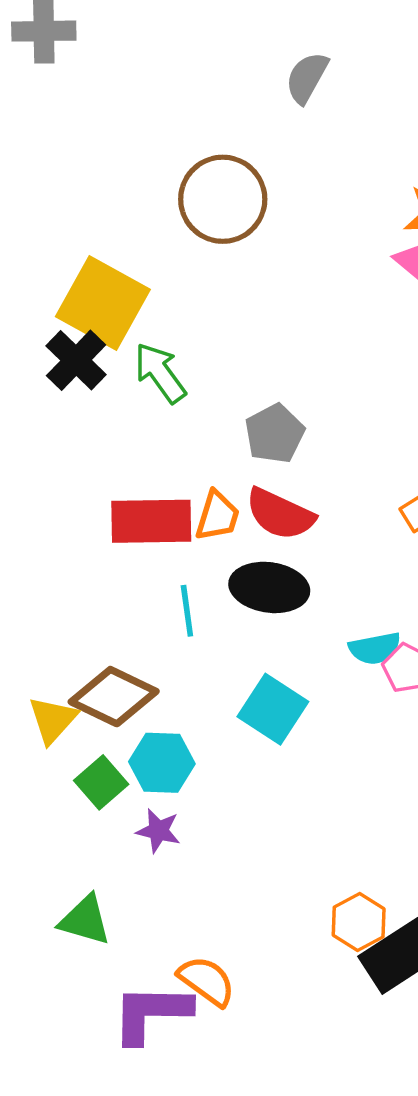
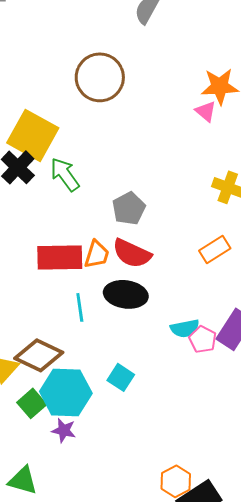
cyan square: (273, 709) -> (121, 377), moved, size x0.7
cyan hexagon: (162, 763) -> (66, 392), size x1.4

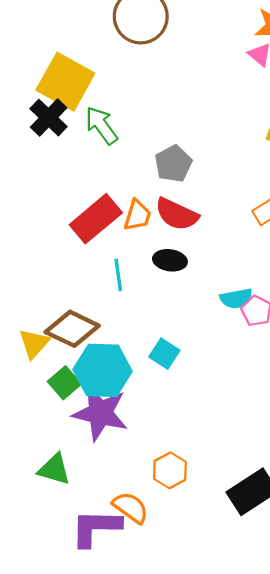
red rectangle: (60, 257) -> (96, 219), turned -39
black ellipse: (126, 294) -> (170, 260), size x0.7
purple star: (64, 430) -> (100, 413), size x2.0
orange hexagon: (176, 481) -> (170, 470), moved

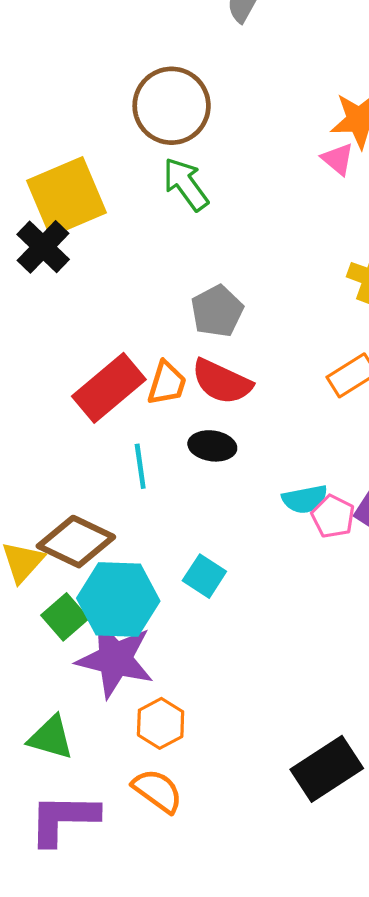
yellow square: (65, 82) -> (67, 197), turned 38
green arrow: (101, 125) -> (186, 184), moved
orange hexagon: (170, 470) -> (161, 723), moved
purple L-shape: (96, 528) -> (63, 819), moved

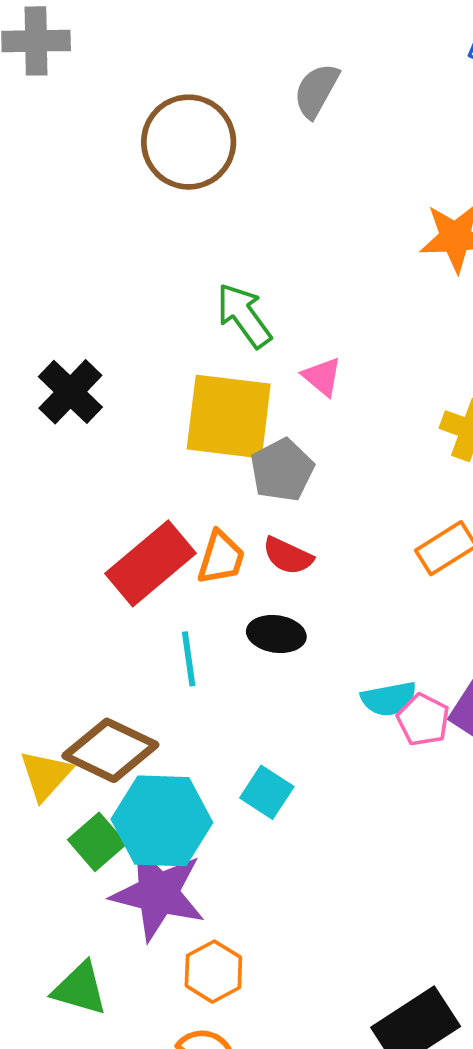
brown circle: (172, 106) -> (189, 142), moved
pink triangle: (338, 159) -> (322, 377), moved
yellow square: (67, 197) -> (229, 417), moved, turned 30
red semicircle: (222, 382) -> (288, 556), size x0.7

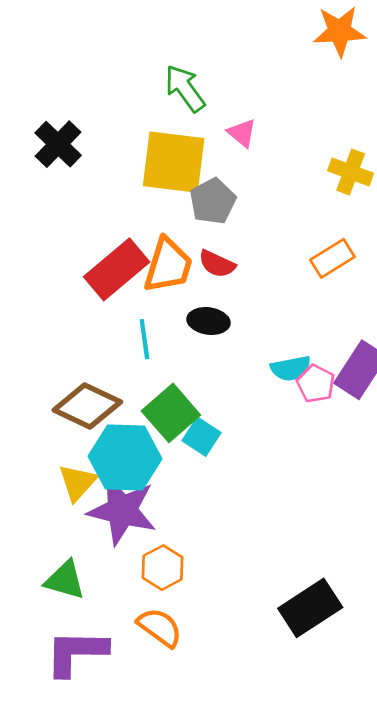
orange trapezoid: (221, 558) -> (168, 265), size x1.4
yellow triangle: (46, 775) -> (78, 483), moved
green square: (97, 842) -> (171, 413), moved, size x1.4

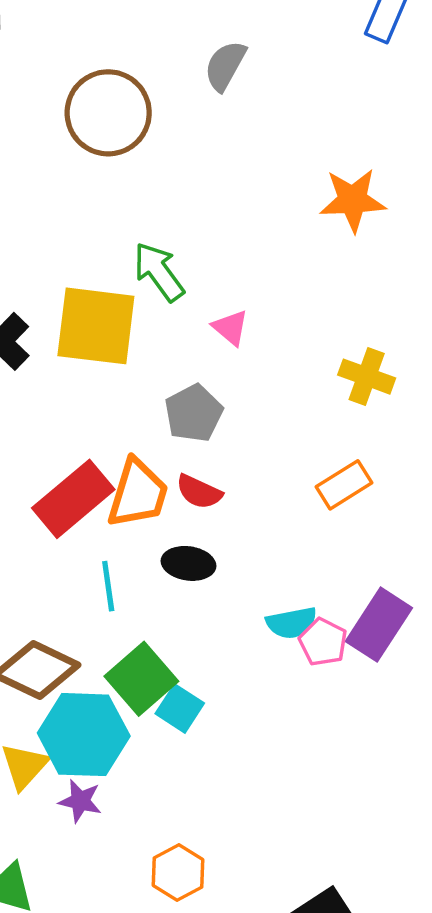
yellow square: (174, 162) -> (96, 326), moved
purple star: (122, 510) -> (80, 801), size x0.5
orange hexagon: (163, 568) -> (178, 873), moved

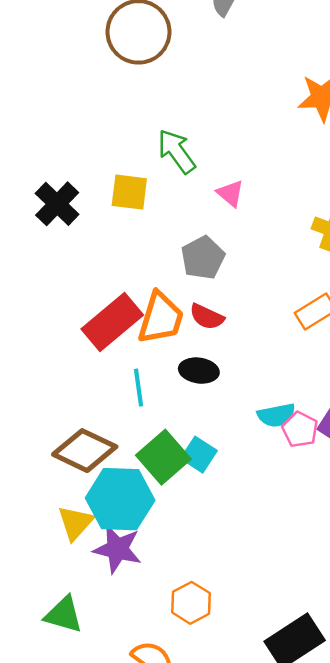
yellow square: (96, 326) -> (129, 192), size x0.6
cyan square: (180, 708) -> (199, 455), moved
purple star: (80, 801) -> (117, 549), size x1.5

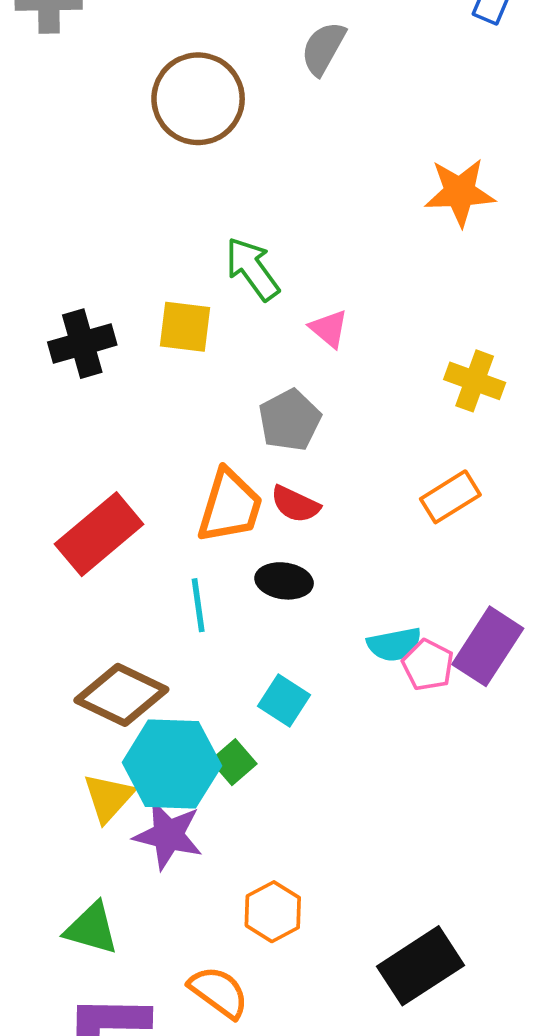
black cross: (57, 204) -> (82, 344), turned 30
red rectangle: (112, 322) -> (99, 534), moved
green square: (163, 457) -> (234, 762), moved, size x0.6

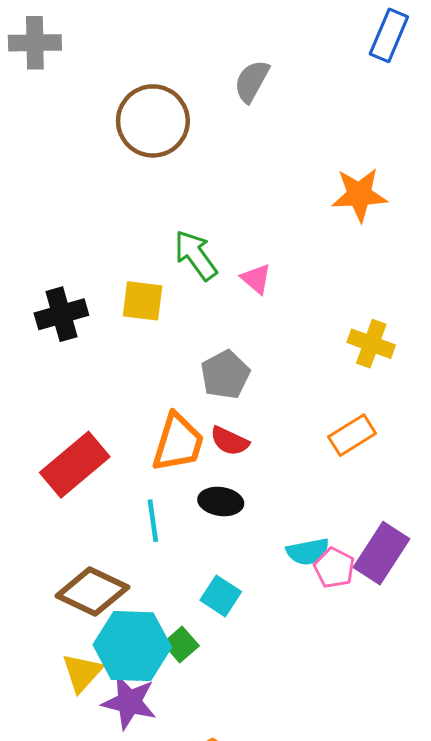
pink triangle: (329, 329) -> (256, 279), moved

